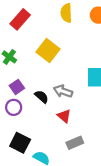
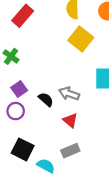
yellow square: (48, 50) -> (81, 39), moved
gray rectangle: (75, 143) -> (70, 151), moved

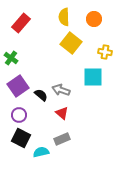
purple square: (19, 89) -> (18, 86), size x1.5
purple circle: (16, 111) -> (19, 115), moved
cyan semicircle: (46, 166) -> (41, 152), turned -42

